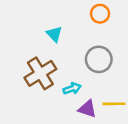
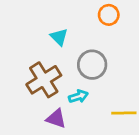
gray circle: (99, 59) -> (92, 65), moved
purple triangle: (87, 109) -> (56, 119), moved

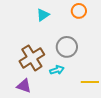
cyan triangle: (59, 37) -> (43, 15), moved, turned 40
purple triangle: (56, 119) -> (24, 86), moved

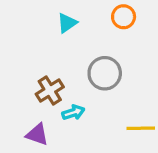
brown cross: (32, 58) -> (50, 91), size x0.7
cyan arrow: (57, 70) -> (73, 112), moved

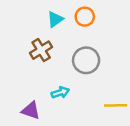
orange circle: (124, 17) -> (85, 17), moved
brown cross: (50, 91) -> (41, 50), moved

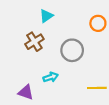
orange circle: (85, 17) -> (98, 23), moved

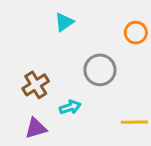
brown cross: (34, 42) -> (36, 85), moved
purple triangle: (26, 92) -> (36, 128), turned -35

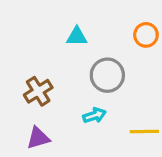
cyan triangle: (64, 22) -> (77, 37), moved, turned 36
cyan arrow: (70, 107) -> (94, 115), moved

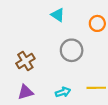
cyan triangle: (77, 37) -> (58, 15), moved, turned 32
cyan arrow: (94, 115) -> (63, 92), moved

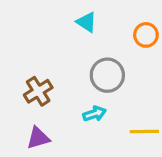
cyan arrow: (63, 92) -> (94, 114), moved

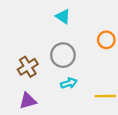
orange circle: (146, 35) -> (106, 40), moved
gray circle: (107, 75) -> (63, 55), moved

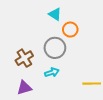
orange circle: (106, 40) -> (70, 30), moved
cyan arrow: (69, 83) -> (52, 72), moved

